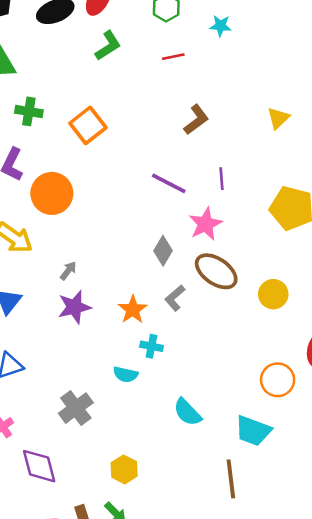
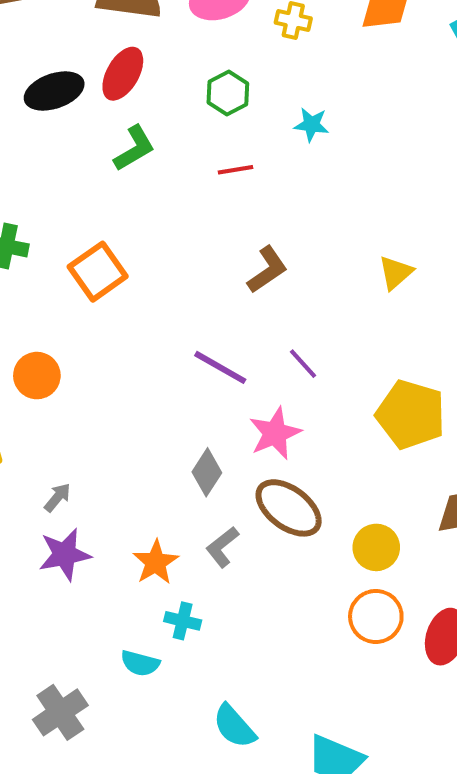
purple line: (222, 179) -> (303, 364), turned -40
orange circle: (52, 193) -> (37, 376), size x0.7
orange circle: (278, 380) -> (376, 616), moved

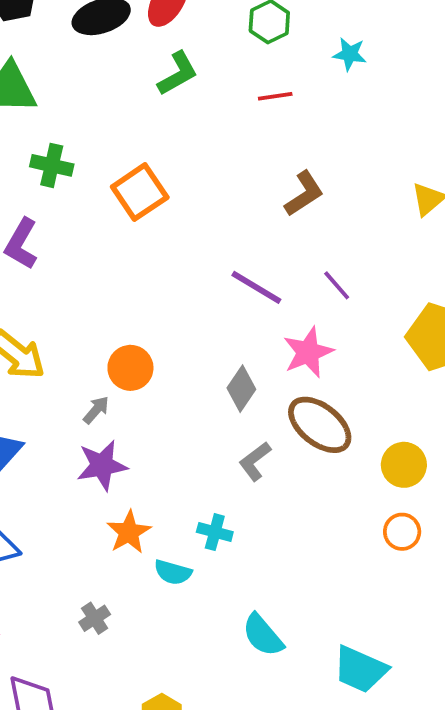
orange circle: (37, 376) -> (130, 368), moved
orange star: (156, 562) -> (129, 532), moved
orange circle: (376, 616) -> (402, 532), size x0.7
gray cross: (60, 712) -> (95, 618), size x0.6

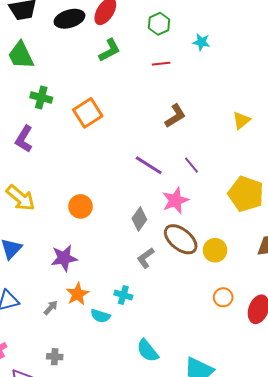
gray arrow: (96, 410) -> (51, 308), moved
yellow circle: (404, 465) -> (215, 250), moved
gray cross: (95, 618) -> (55, 357), moved, turned 35

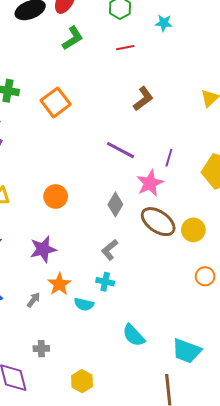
purple line: (191, 165) -> (169, 158), moved, turned 60
gray L-shape: (146, 258) -> (110, 250), moved

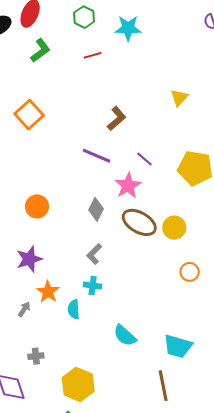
cyan star: (164, 23) -> (128, 28), size x1.5
brown L-shape: (143, 99) -> (117, 119), moved
purple line: (169, 158) -> (144, 159), turned -60
cyan semicircle: (84, 304) -> (74, 309), turned 78
yellow hexagon: (82, 381) -> (78, 384), size x1.5

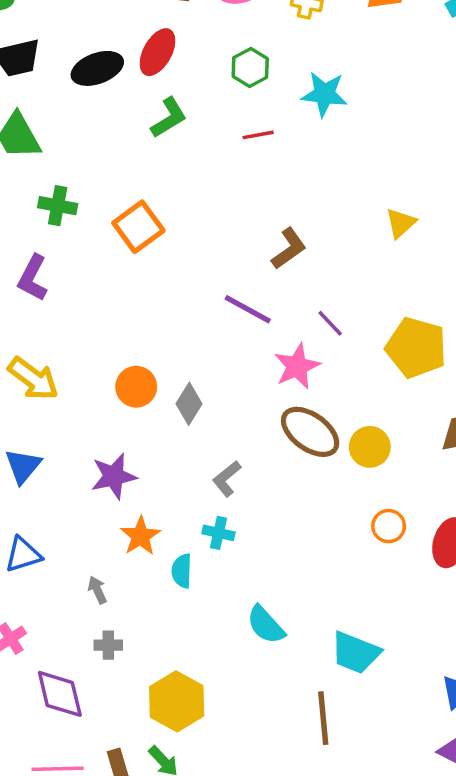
gray diamond: (96, 209) -> (189, 404), moved
gray arrow: (24, 309) -> (97, 590), moved, turned -63

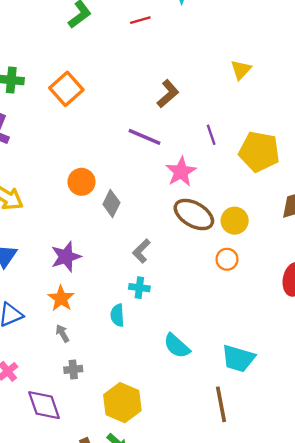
purple line: (330, 323) -> (211, 135), moved, turned 30
orange circle: (136, 387) -> (82, 182), moved
orange circle: (389, 526) -> (227, 259), moved
orange star: (140, 536) -> (61, 298), moved

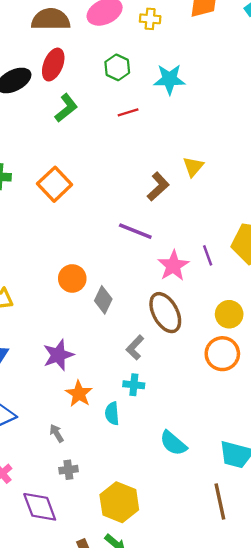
yellow triangle: (241, 70) -> (193, 167), moved
purple line: (211, 135) -> (208, 255), moved
brown ellipse: (194, 215) -> (165, 313), moved, turned 33
orange circle: (227, 259) -> (222, 354), size x1.5
orange star: (61, 298) -> (79, 394), moved

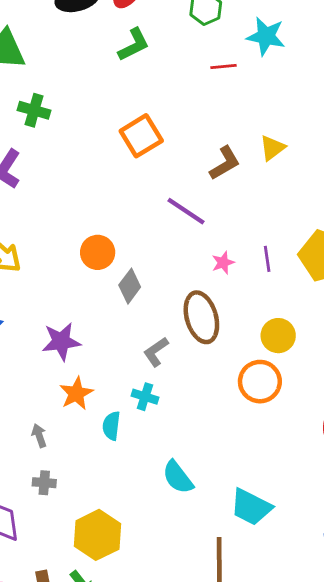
red line: (128, 112) -> (223, 66), moved
orange square: (55, 184) -> (141, 136), moved
pink star: (173, 266) -> (223, 263), size x0.6

